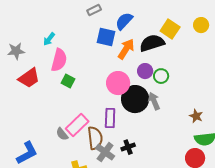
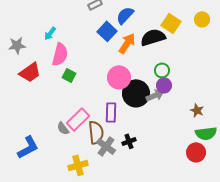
blue square: (106, 37) -> (107, 31), turned 30
purple circle: (145, 71) -> (164, 85), moved
gray arrow: (154, 101) -> (155, 95), turned 90

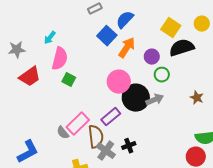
black semicircle: (153, 37) -> (182, 48), moved
purple circle: (164, 85) -> (152, 57), moved
brown star: (197, 110) -> (197, 98), moved
purple rectangle: (111, 112) -> (111, 117), turned 48

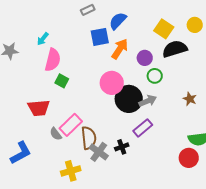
blue square: (107, 36) -> (100, 37), turned 36
red trapezoid: (30, 77) -> (39, 108), moved, turned 30
purple rectangle: (111, 117) -> (143, 128), moved

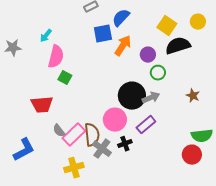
pink circle: (112, 83) -> (115, 120), moved
pink rectangle: (71, 125) -> (74, 135), moved

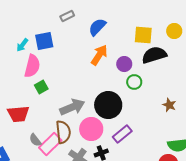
yellow square: (167, 26) -> (143, 35), turned -30
blue square: (103, 34) -> (44, 41), moved
green square: (65, 78) -> (41, 87), turned 32
gray arrow: (151, 98) -> (72, 107), moved, size x1.4
brown semicircle: (92, 135) -> (63, 132), moved

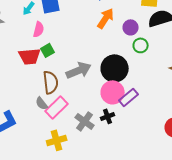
pink semicircle: (32, 66) -> (39, 29), size x0.7
red trapezoid: (18, 114) -> (30, 56), moved
pink circle: (91, 129) -> (113, 92), moved
brown semicircle: (63, 132) -> (51, 82), moved

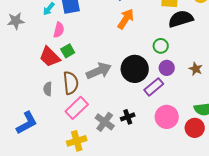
purple circle: (131, 27) -> (167, 68), moved
red trapezoid: (30, 56) -> (50, 57), turned 50
pink circle: (113, 92) -> (167, 117), moved
purple rectangle: (129, 97) -> (154, 87), moved
gray semicircle: (42, 103) -> (48, 89), moved, turned 40

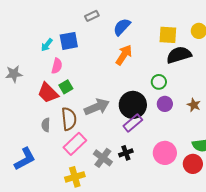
gray star: (16, 21) -> (14, 74), moved
purple rectangle: (154, 87) -> (133, 123), moved

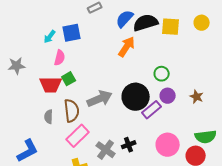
black semicircle: (179, 55) -> (146, 23), moved
red trapezoid: (48, 93) -> (51, 85), turned -45
purple rectangle: (133, 123) -> (152, 110), moved

